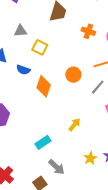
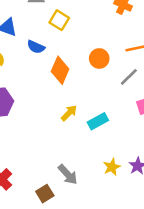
yellow arrow: (75, 125) -> (69, 113), moved
cyan rectangle: (43, 142) -> (98, 121), moved

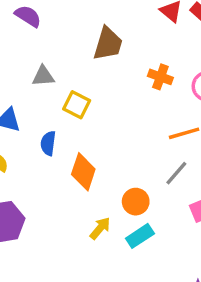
blue semicircle: (36, 47) -> (48, 143), turned 78
orange circle: (99, 58) -> (136, 202), moved

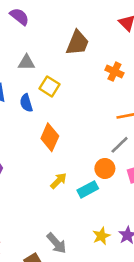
blue semicircle: (48, 143) -> (26, 103), moved, turned -30
orange circle: (136, 202) -> (105, 168), moved

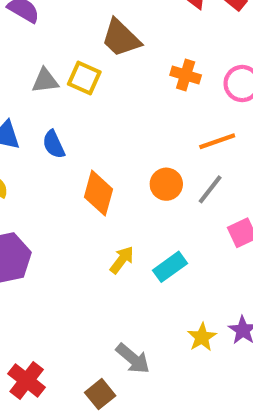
brown trapezoid: (77, 43) -> (121, 38), turned 120
yellow square: (50, 86) -> (84, 78), moved
orange circle: (105, 168) -> (166, 184), moved

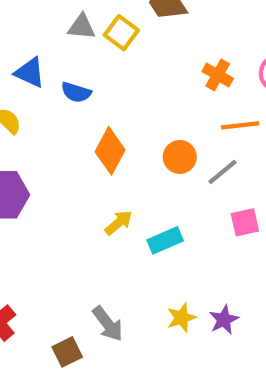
orange cross: (186, 75) -> (218, 75), moved
blue semicircle: (54, 144) -> (76, 92), turned -60

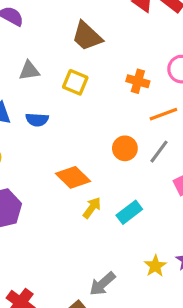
yellow square: (121, 33) -> (75, 82), moved
orange diamond: (110, 151) -> (73, 177), moved, turned -60
gray arrow: (108, 324) -> (102, 284), turned 100

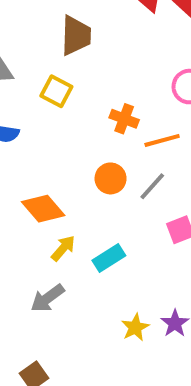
brown trapezoid: (87, 36) -> (76, 35), turned -136
orange cross: (138, 81) -> (124, 119), moved
gray arrow: (102, 284) -> (48, 298), moved

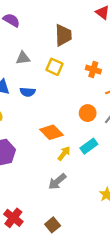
orange cross: (124, 119) -> (93, 70), moved
cyan rectangle: (109, 258) -> (89, 146), moved

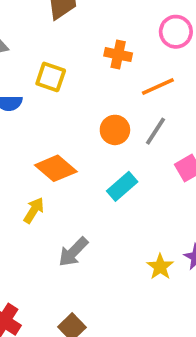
yellow square: (54, 67) -> (51, 77), moved
yellow arrow: (64, 153) -> (34, 210), moved

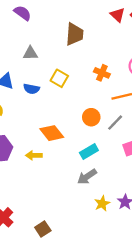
yellow arrow: (34, 210) -> (34, 155), turned -133
gray arrow: (73, 252) -> (87, 177), moved

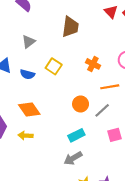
gray triangle: (30, 53) -> (29, 42), turned -40
orange diamond: (52, 133) -> (29, 109), moved

